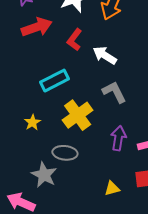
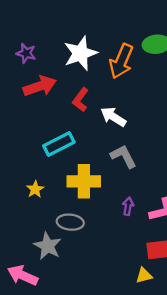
yellow cross: (78, 115) -> (84, 181), turned 36
purple arrow: (118, 138) -> (128, 206), size x0.7
yellow triangle: (112, 188) -> (144, 275), moved

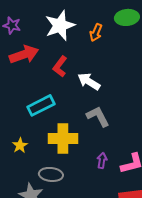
orange arrow: (121, 61) -> (96, 32), size x0.6

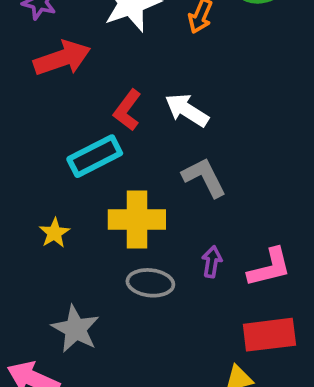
red L-shape: (60, 66) -> (127, 110), moved
gray ellipse: (51, 174) -> (150, 283), moved

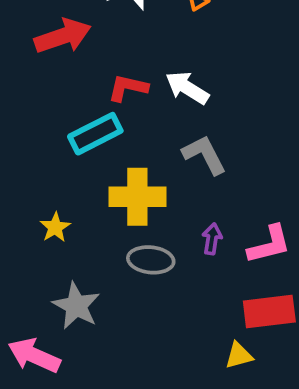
red L-shape: (127, 110) -> (128, 88), turned 66
yellow star: (54, 233) -> (55, 227), moved

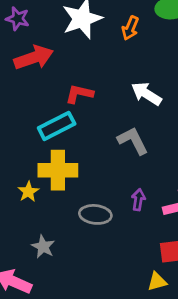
white arrow: (187, 88) -> (146, 94), moved
yellow cross: (137, 197) -> (58, 170), moved
gray star: (76, 306) -> (43, 247), size x0.7

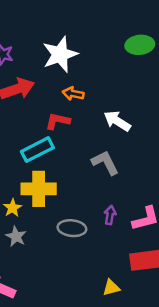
orange arrow: (130, 28) -> (73, 94), moved, turned 78
gray star: (43, 247) -> (16, 236), moved
yellow triangle: (157, 281) -> (111, 288), moved

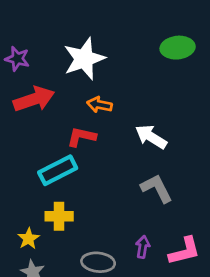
gray L-shape: (105, 163) -> (157, 188), moved
yellow cross: (39, 189) -> (59, 216), size x0.7

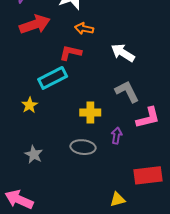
yellow cross: (59, 216) -> (90, 112), moved
yellow star: (28, 239) -> (30, 105), moved
pink L-shape: (185, 251) -> (148, 118), moved

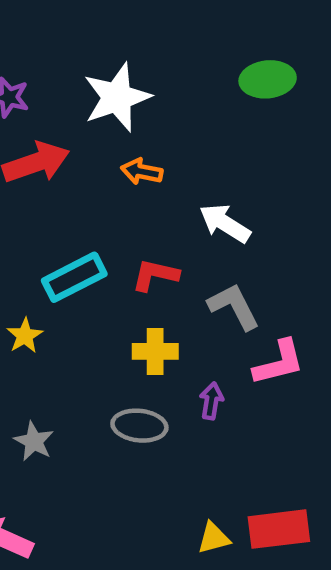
red L-shape: (70, 53) -> (155, 275), moved
red rectangle: (148, 175) -> (279, 529), moved

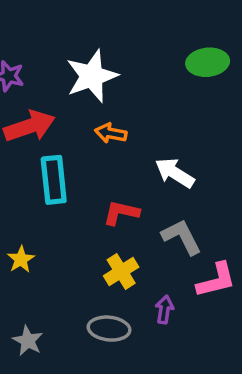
cyan rectangle: (74, 277) -> (54, 180), moved, turned -69
yellow cross: (155, 351) -> (121, 271), turned -32

